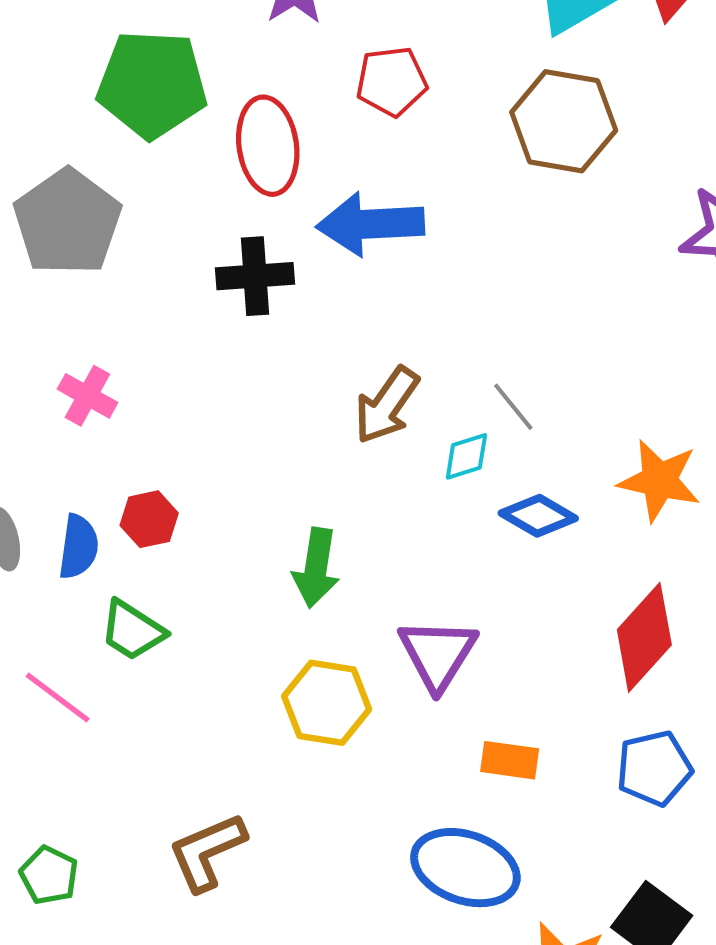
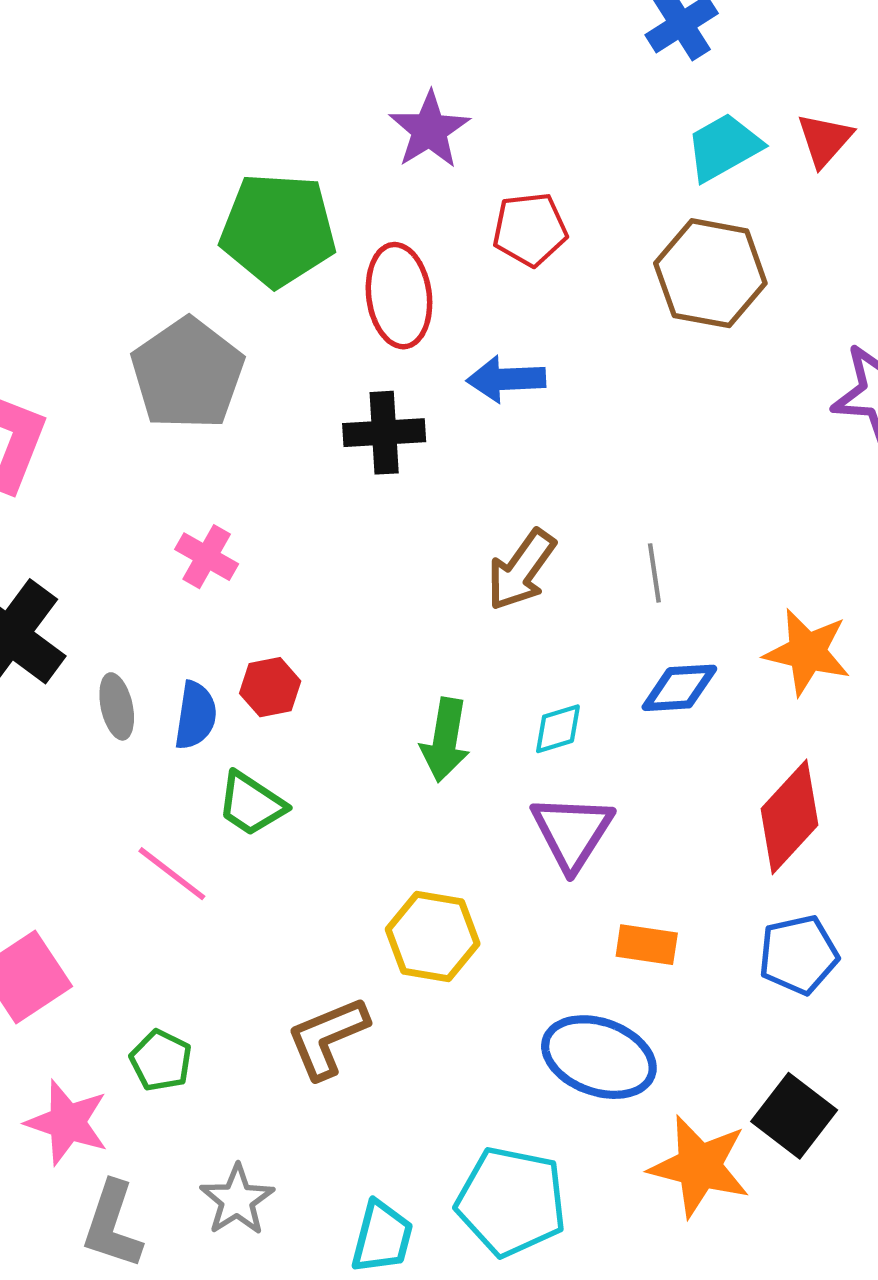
blue arrow: (370, 224) -> (506, 379), size x0.7
gray line: (513, 407) -> (654, 573), turned 30
cyan diamond: (466, 456) -> (558, 729), moved
blue diamond: (538, 516) -> (679, 688), turned -34
yellow hexagon: (327, 703) -> (433, 937), moved

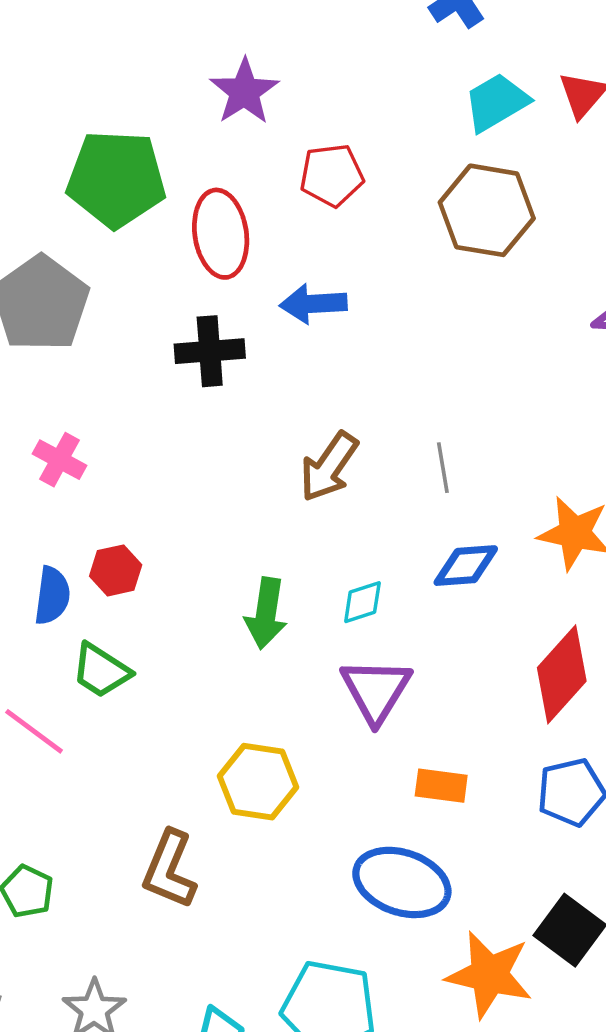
brown L-shape: (327, 1038) -> (169, 869), turned -44

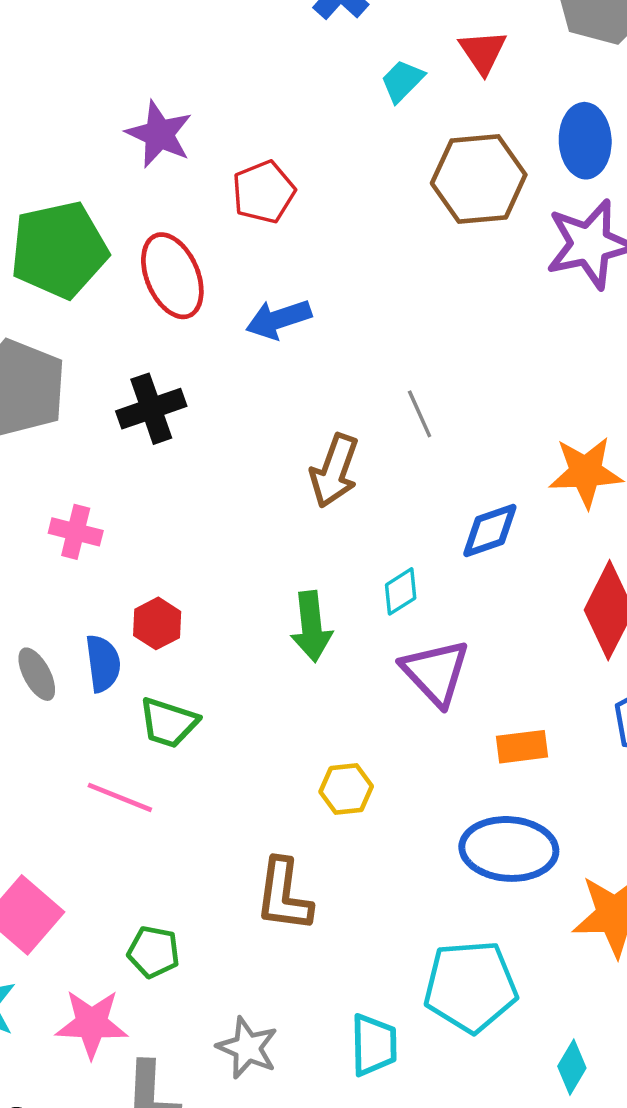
cyan trapezoid: (496, 102) -> (402, 81), size x0.7
brown hexagon: (487, 210) -> (479, 179), moved
black cross: (210, 351) -> (151, 409), moved
gray line: (443, 468) -> (420, 414), moved
yellow hexagon: (258, 782) -> (346, 789), size x0.7

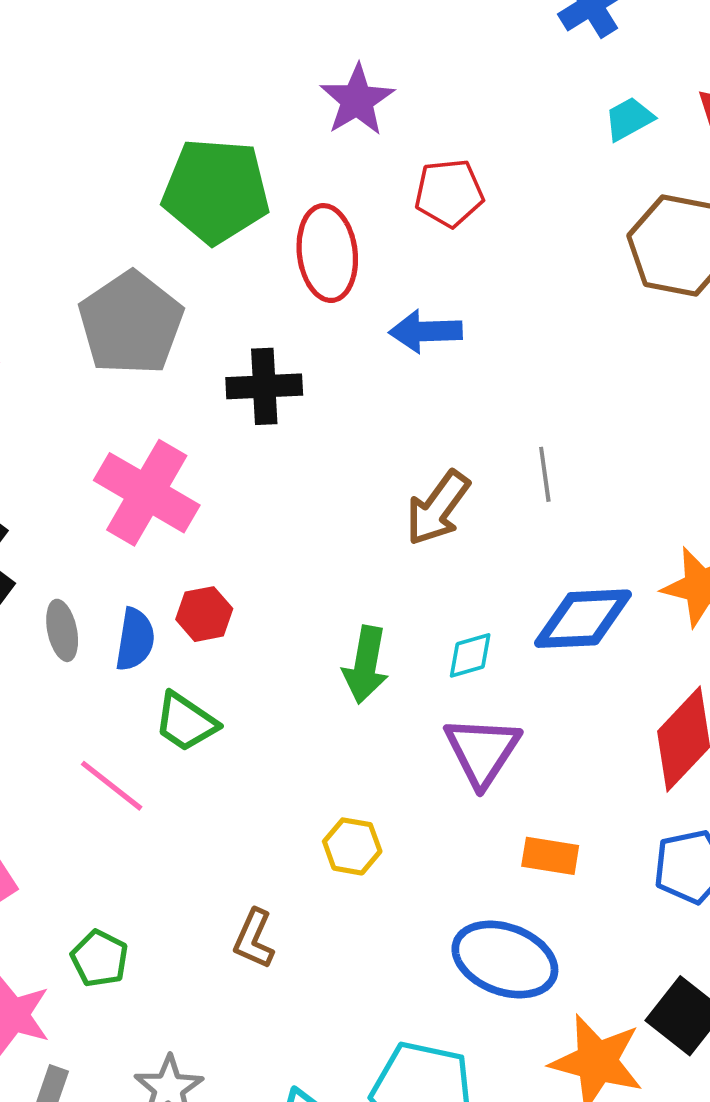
blue diamond: (490, 530) -> (583, 619), size x1.4
pink cross: (76, 532) -> (147, 493), size x1.8
brown L-shape: (284, 895) -> (254, 939), size x0.7

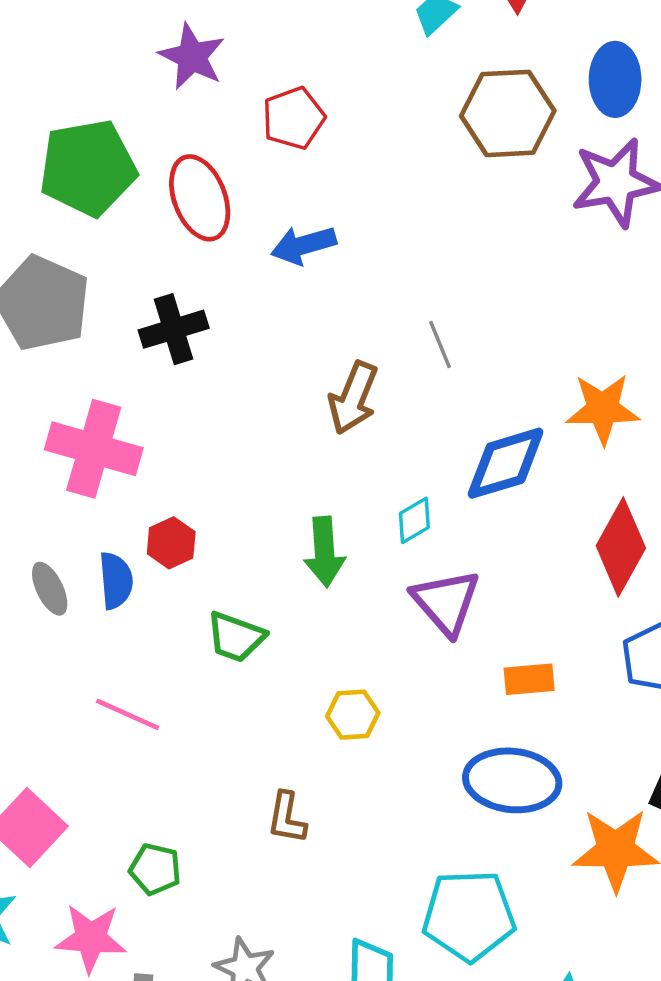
green trapezoid: (186, 722) -> (236, 637), moved

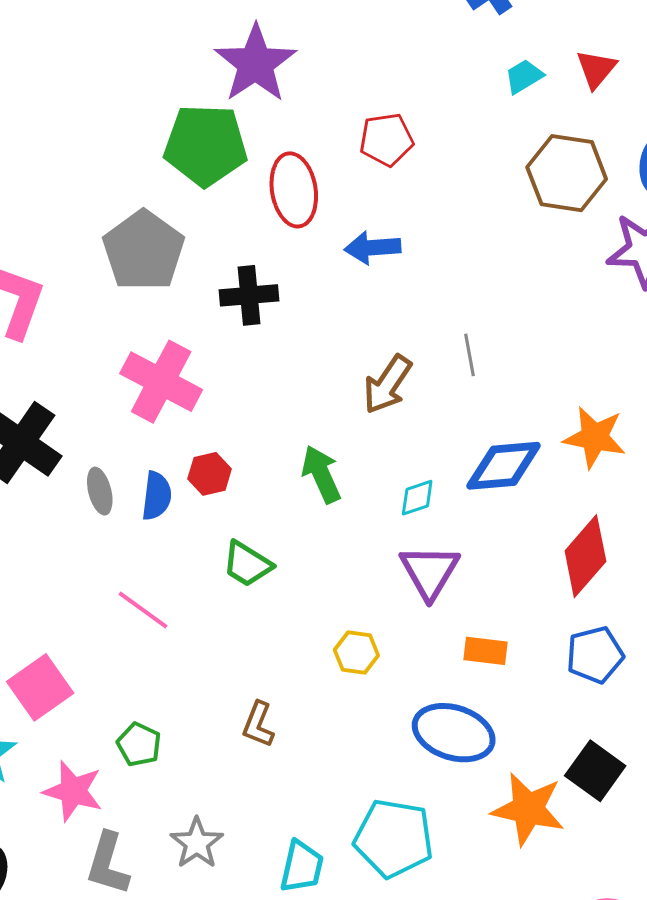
purple star: (192, 57) -> (255, 64), moved, size x1.4
green arrow: (324, 552) -> (321, 474), moved, turned 148
yellow hexagon: (353, 715) -> (356, 653), moved

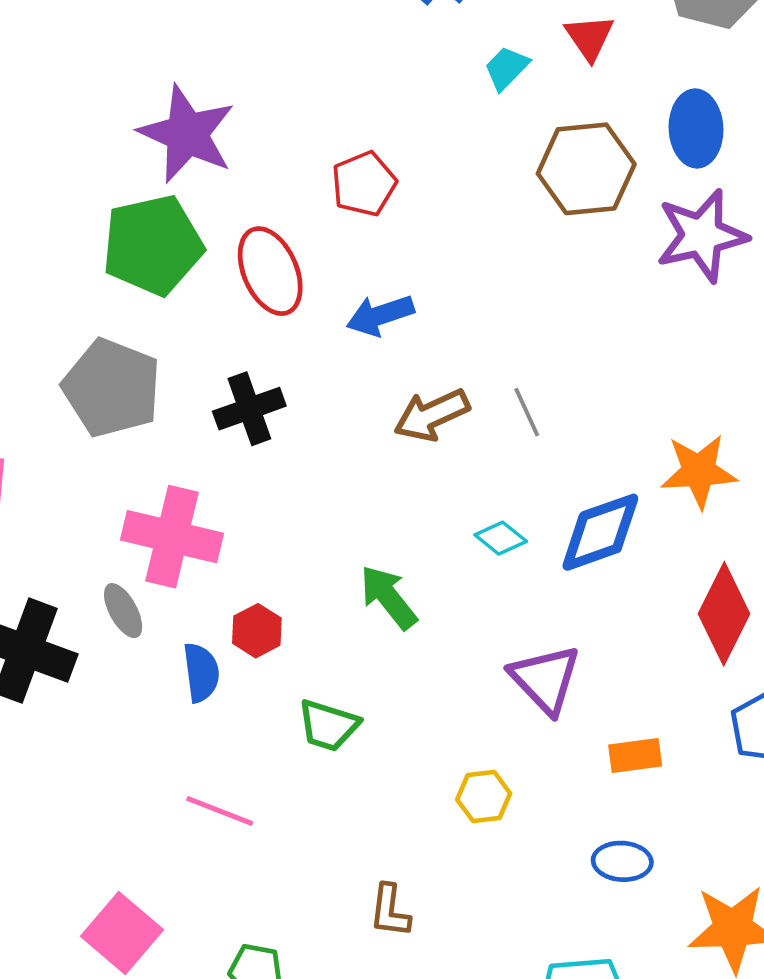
brown arrow: (387, 384) -> (432, 415), moved, turned 46
gray ellipse: (100, 491) -> (123, 611), moved
cyan diamond: (417, 498) -> (501, 538), moved, turned 72
blue ellipse: (454, 733) -> (622, 861), size x0.6

